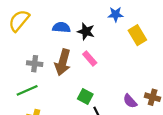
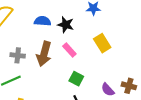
yellow rectangle: (137, 35) -> (102, 43), moved
green square: (85, 96) -> (76, 79), moved

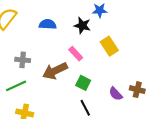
black star: (66, 25) -> (82, 25), moved
brown arrow: (44, 54) -> (55, 71), moved, turned 50

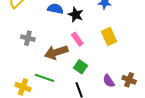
black star: (82, 25) -> (76, 15), moved
green line: (16, 86) -> (44, 78), moved, turned 36

